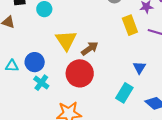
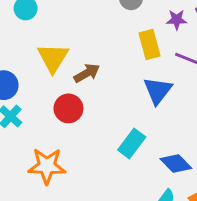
blue triangle: (139, 68) -> (158, 91), moved, size x1.5
red circle: (80, 73) -> (68, 108), size x0.7

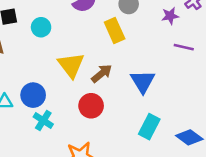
yellow rectangle: (150, 44) -> (115, 30), moved
blue triangle: (158, 91) -> (143, 81), moved

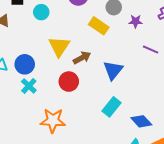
purple star: (170, 16) -> (136, 21), moved
yellow rectangle: (115, 30) -> (99, 26), turned -42

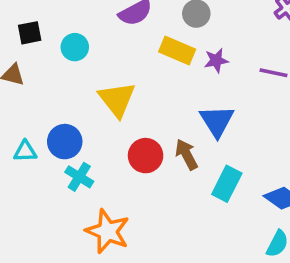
purple star: (136, 21) -> (216, 60), moved
brown arrow: (82, 58) -> (186, 154), moved, turned -78
orange star: (53, 121) -> (108, 231), moved, turned 30

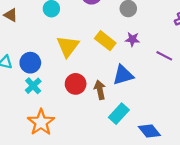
yellow rectangle: (177, 51) -> (105, 41), moved
blue triangle: (217, 121) -> (123, 75), turned 30

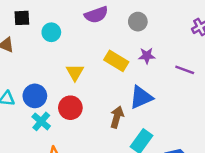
yellow triangle: (68, 46) -> (75, 72), size x0.7
red circle: (76, 84) -> (70, 108), moved
brown arrow: (100, 90) -> (117, 117), turned 36

